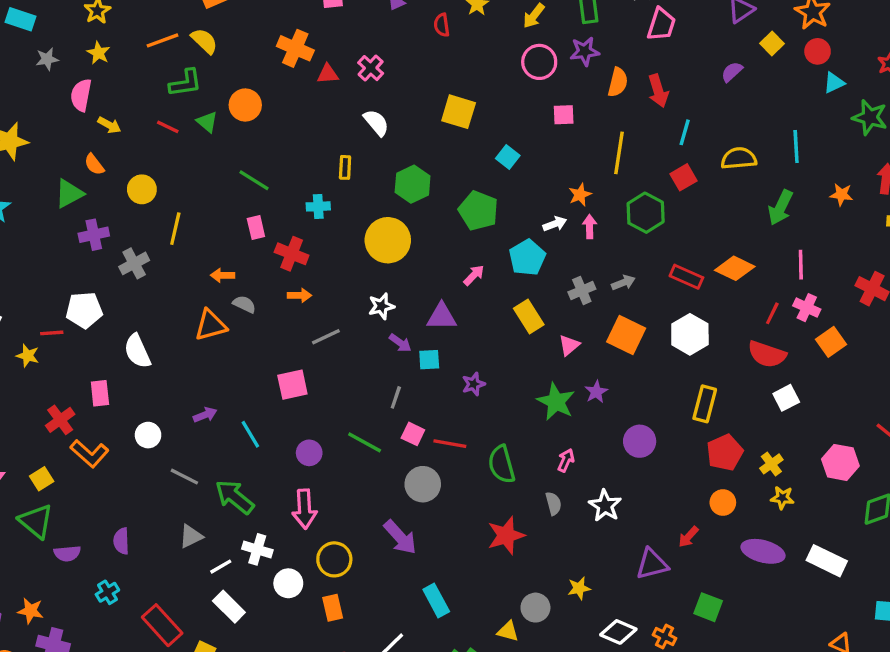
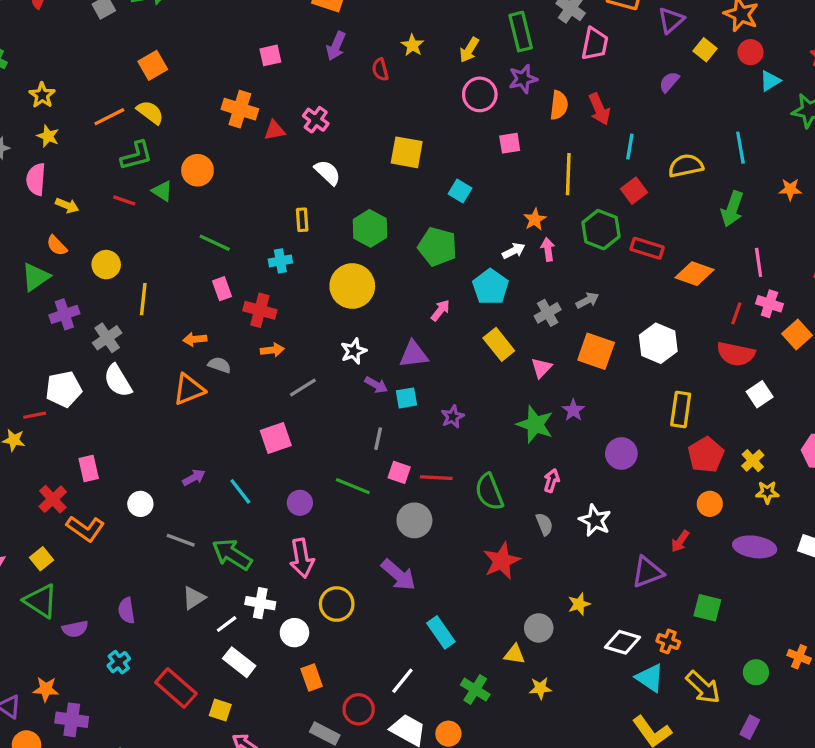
red rectangle: (686, 277) -> (647, 248), moved
white semicircle: (137, 351) -> (118, 381), moved
orange rectangle: (333, 608) -> (312, 677), moved

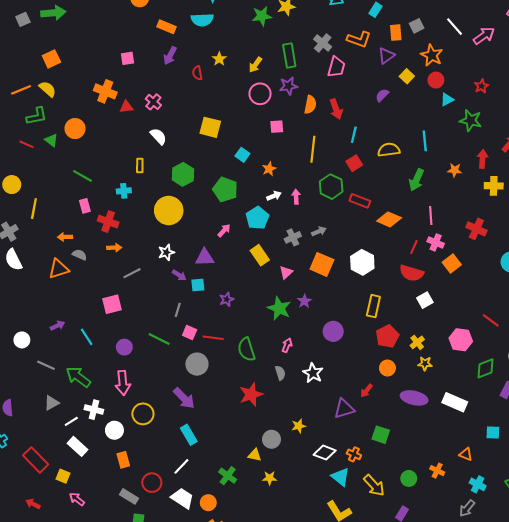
orange star: (535, 219) -> (269, 169), moved
cyan rectangle: (441, 632) -> (189, 435), moved

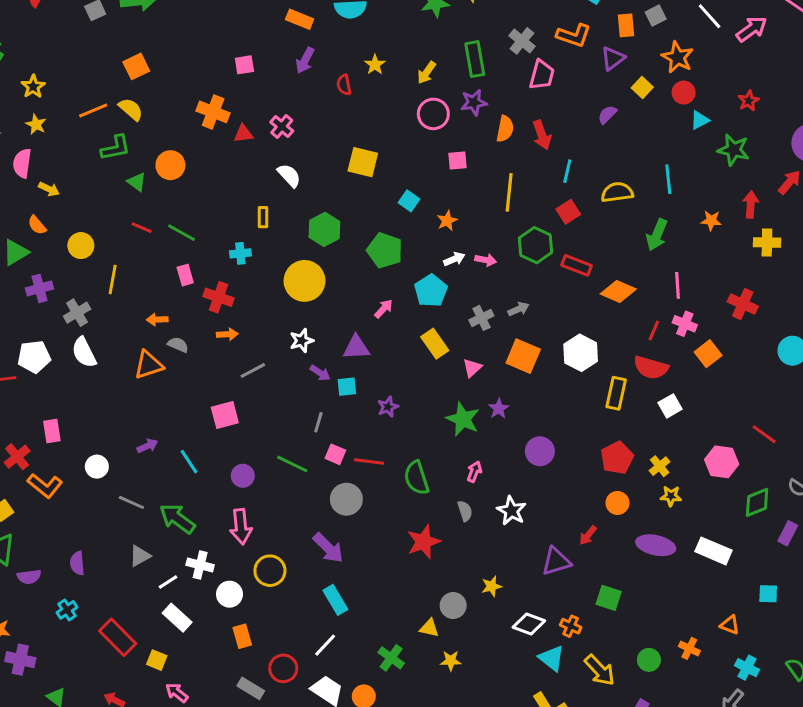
red line: (27, 144) -> (142, 228), moved
pink arrow: (296, 197) -> (486, 260), turned 104
yellow rectangle: (373, 306) -> (616, 393), moved

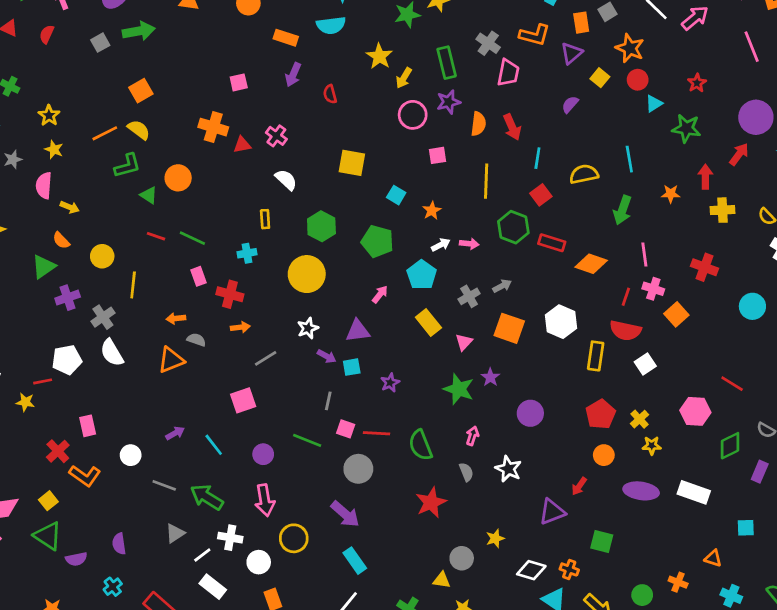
yellow star: (375, 65) -> (379, 56), moved, size x1.4

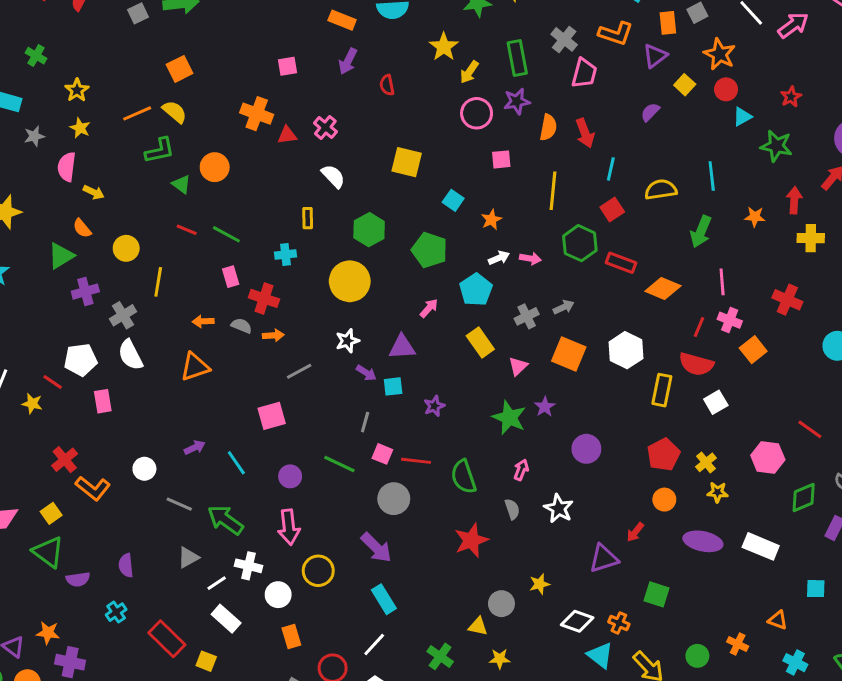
gray semicircle: (196, 340) -> (241, 326), moved
red line: (43, 381) -> (53, 382), turned 42
pink rectangle: (88, 426) -> (103, 401), moved

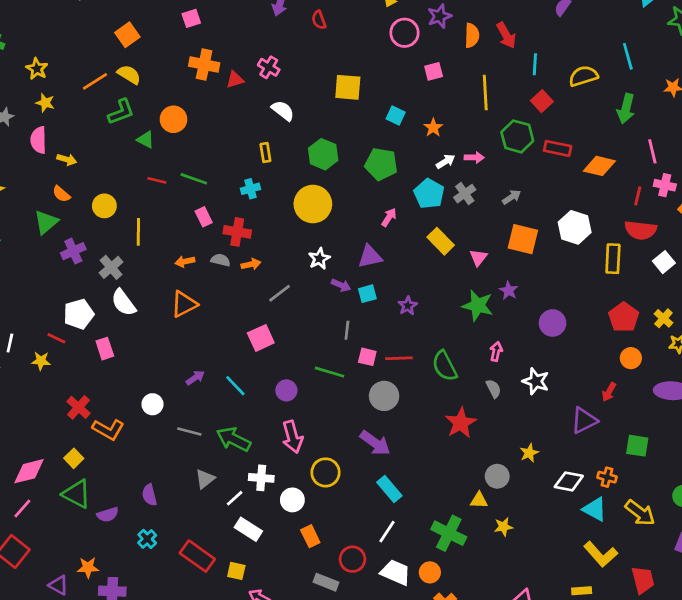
pink square: (287, 66) -> (191, 18), moved
gray cross: (527, 316) -> (465, 194), moved
green cross: (440, 656) -> (449, 533), size x1.4

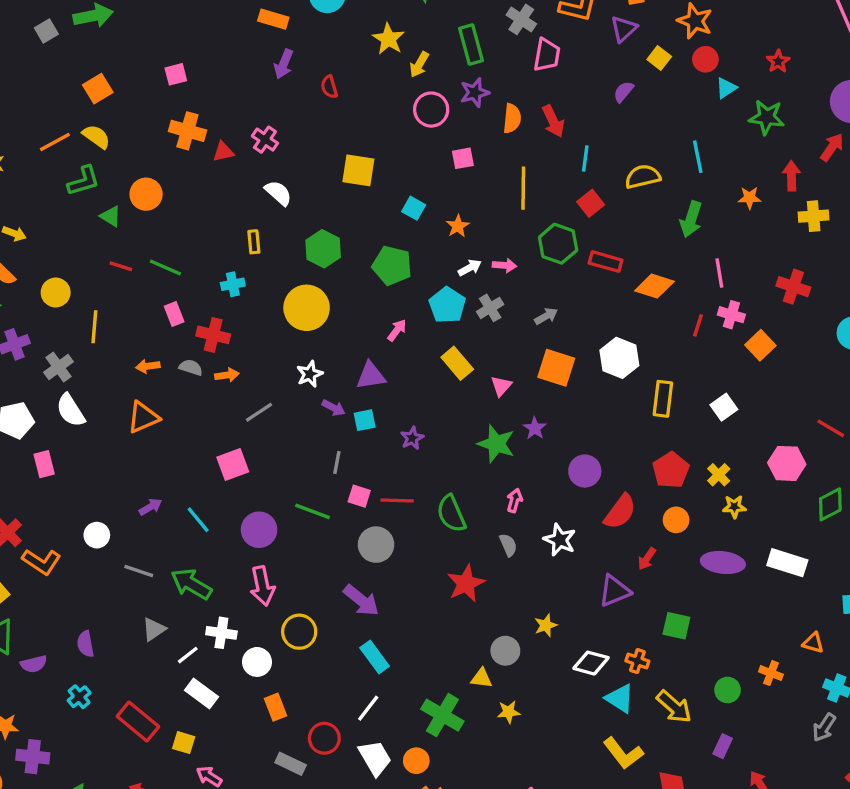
red semicircle: (641, 230) -> (620, 512), moved, turned -64
purple circle: (286, 390) -> (259, 530), size x1.4
white trapezoid: (396, 572) -> (375, 758), turned 32

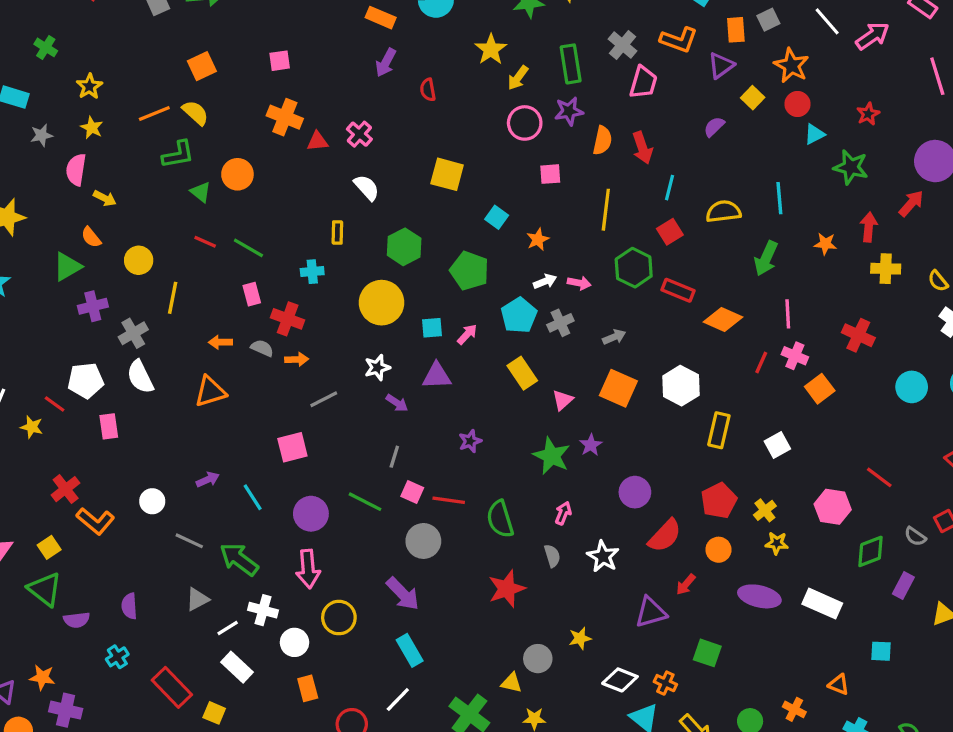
cyan square: (365, 420) -> (432, 328), moved

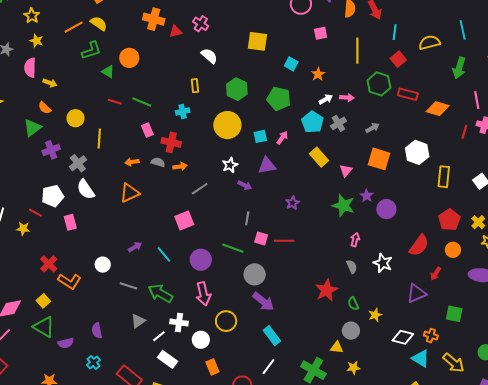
purple circle: (635, 492) -> (386, 209), moved
green semicircle: (500, 519) -> (353, 304), moved, size x0.6
gray circle: (423, 541) -> (255, 274), moved

